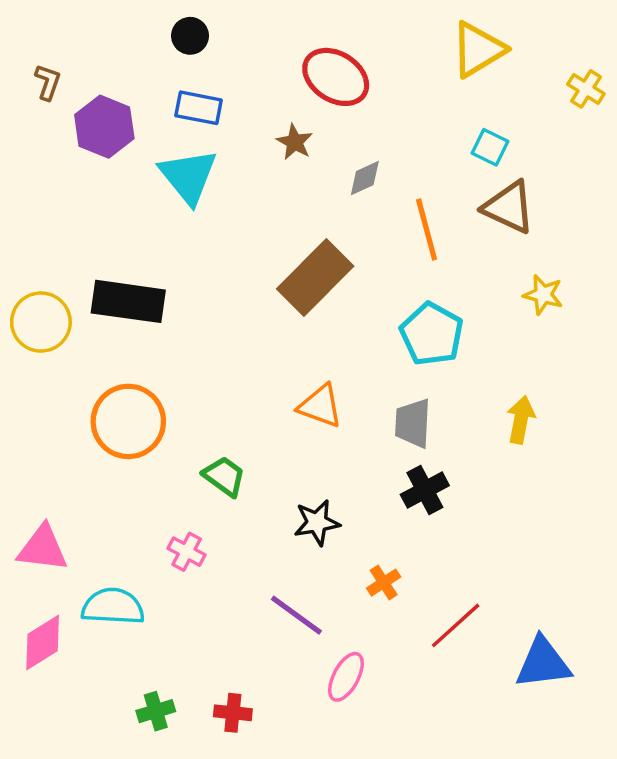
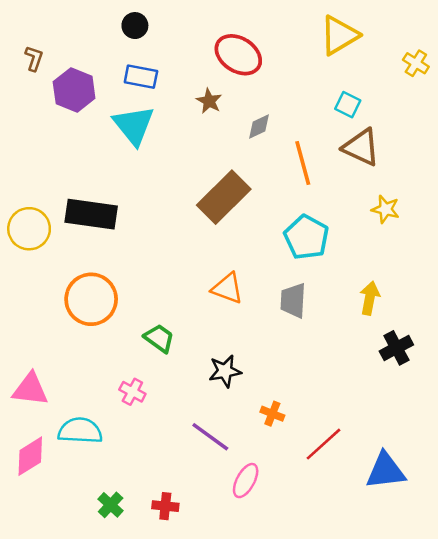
black cross: (425, 490) -> (396, 348), moved
orange cross: (384, 583) -> (272, 414), turned -35
green cross: (156, 711) -> (111, 505), turned -30

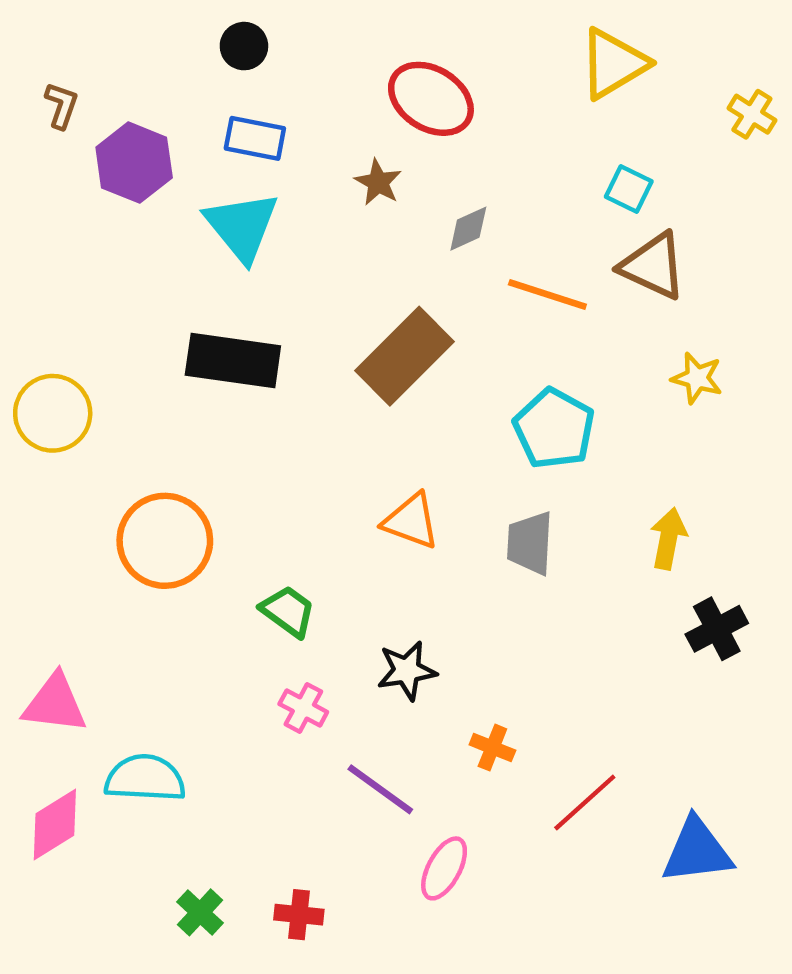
orange line: (303, 163) -> (547, 295), turned -57
black rectangle: (91, 214) -> (233, 360), moved
pink cross: (132, 392) -> (303, 708), moved

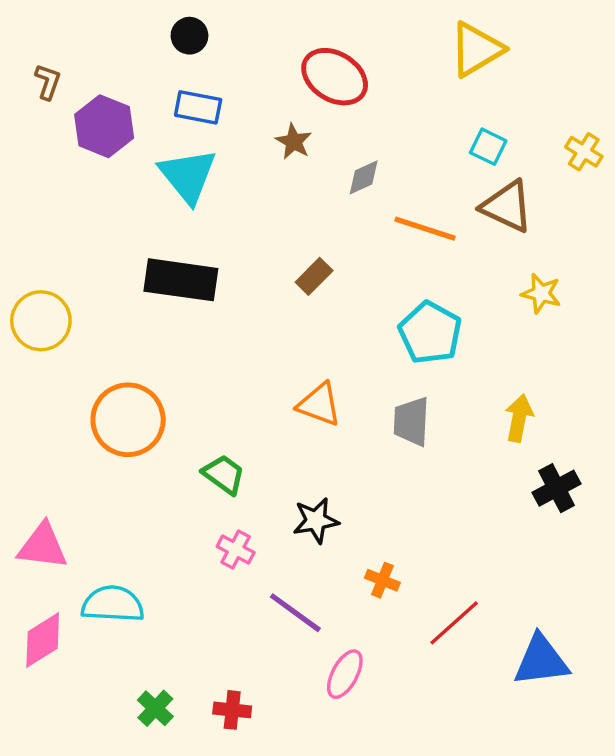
yellow cross: (752, 114) -> (584, 152), moved
brown rectangle: (405, 356) -> (314, 276), size x0.5

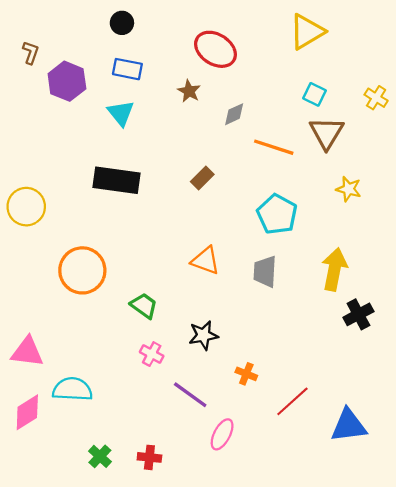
cyan triangle: (188, 176) -> (121, 113), size x0.7
brown triangle: (507, 206) -> (327, 133), turned 36
yellow arrow: (519, 418) -> (334, 269), size x1.4

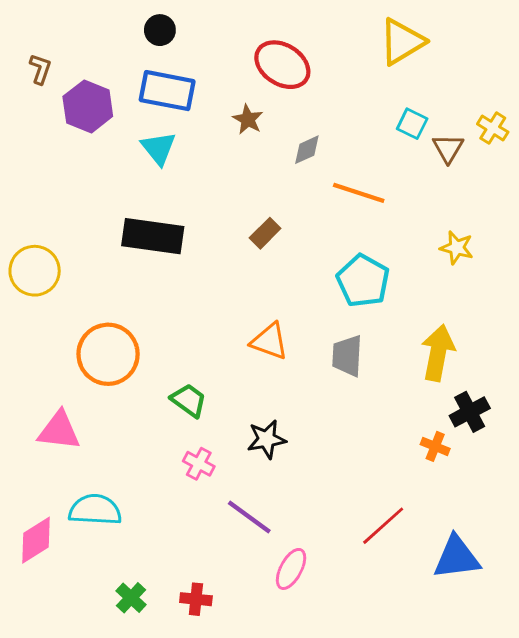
blue rectangle: (127, 69) -> (167, 91), size x1.4
brown triangle: (327, 133) -> (448, 148), moved, size x0.7
pink triangle: (27, 352) -> (59, 431), moved
orange cross: (246, 374) -> (435, 446), moved

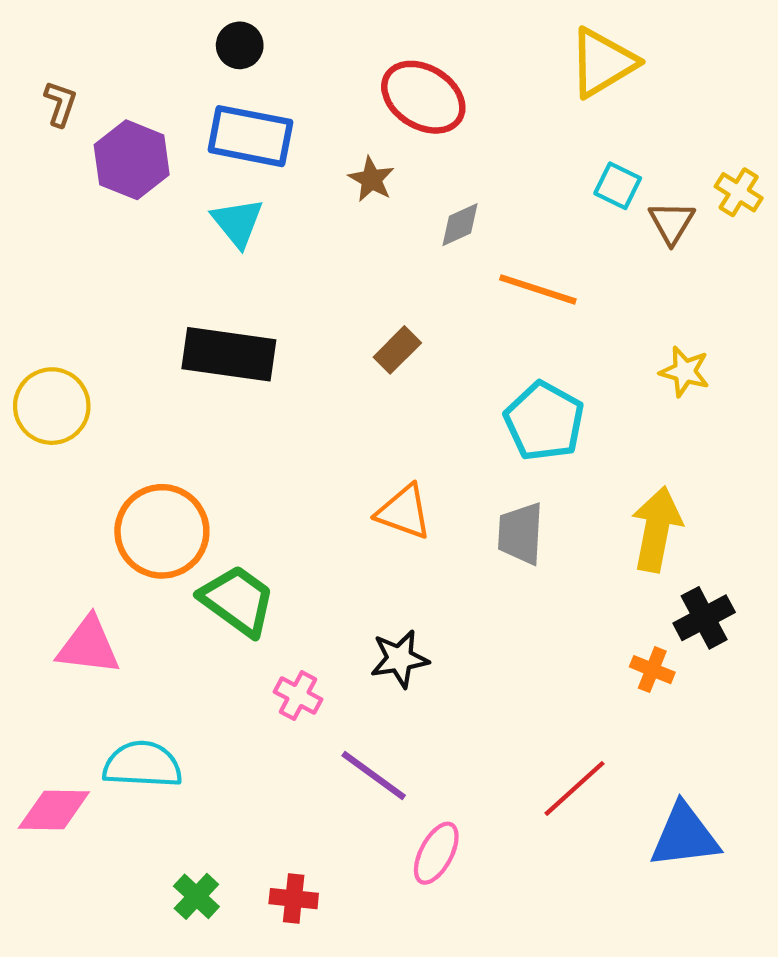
green trapezoid: (189, 400) -> (238, 600), moved, size x1.4
pink diamond: (36, 540) -> (54, 810), turned 33

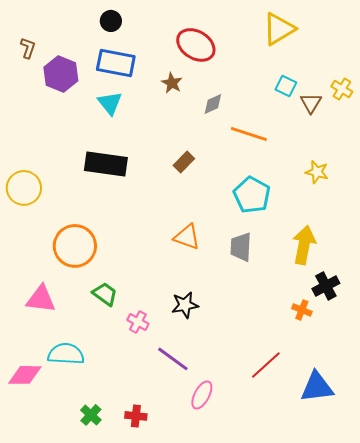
green trapezoid: (238, 600) -> (105, 294), moved, size x0.7

